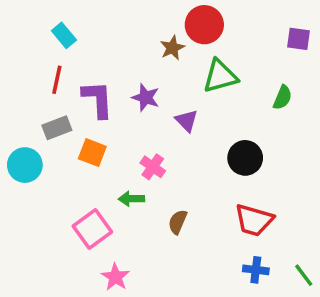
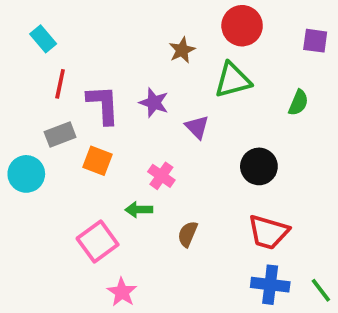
red circle: (204, 25) -> (242, 26), moved
cyan rectangle: (64, 35) -> (43, 39), moved
blue cross: (256, 270) -> (270, 285), size x1.4

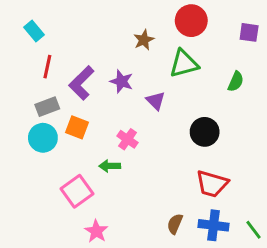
purple L-shape: (103, 105) -> (81, 83), turned -132
cyan circle: (26, 174) -> (43, 138), moved
brown semicircle: (188, 234) -> (175, 224), moved

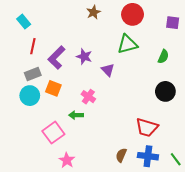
brown star: (144, 40) -> (93, 12), moved
black circle: (205, 132) -> (165, 91), moved

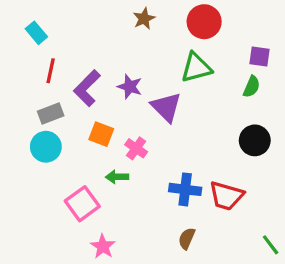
purple square: (173, 23) -> (260, 57), moved
purple triangle: (108, 70) -> (166, 107), size x1.5
orange square: (53, 88) -> (101, 134), moved
blue cross: (148, 156) -> (185, 189), moved

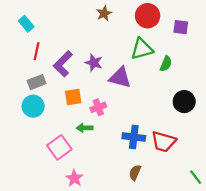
purple square: (260, 57) -> (181, 27), moved
green semicircle: (252, 87) -> (166, 64), moved
purple triangle: (166, 107) -> (120, 78), turned -30
orange square: (101, 134) -> (73, 97), turned -30
pink cross: (136, 148) -> (98, 107), turned 35

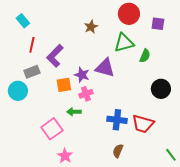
brown star: (104, 13) -> (91, 27), moved
purple star: (94, 63) -> (82, 75), moved
cyan circle: (33, 106) -> (18, 91), moved

